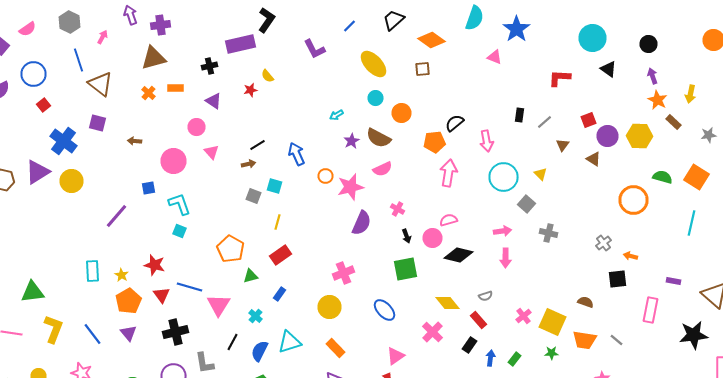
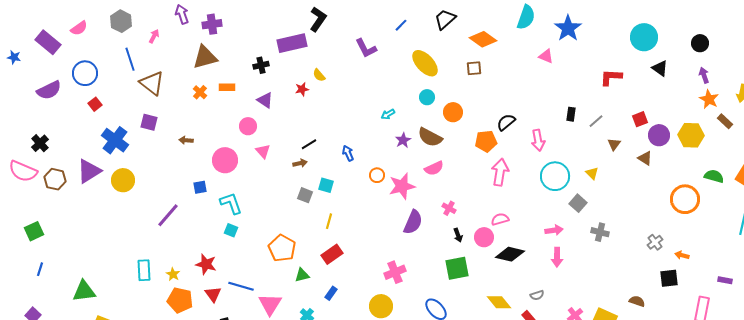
blue arrow: (296, 154) -> (348, 153), size x0.7
orange pentagon: (128, 301) -> (180, 300), turned -30

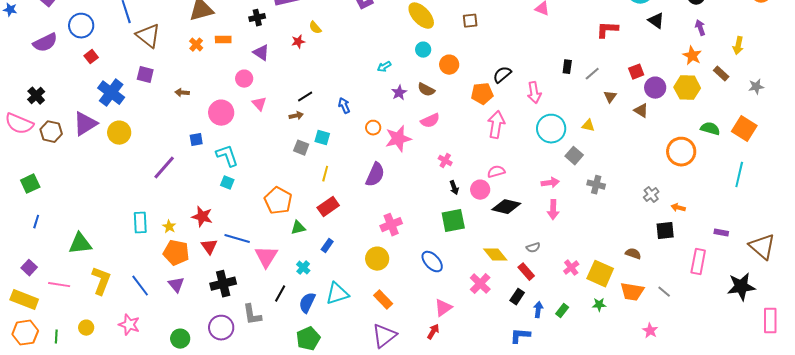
orange star: (709, 99) -> (692, 56), moved
brown semicircle: (430, 137) -> (426, 90), size x0.7
yellow triangle: (592, 173) -> (588, 126), turned -32
purple semicircle: (413, 222) -> (375, 175), moved

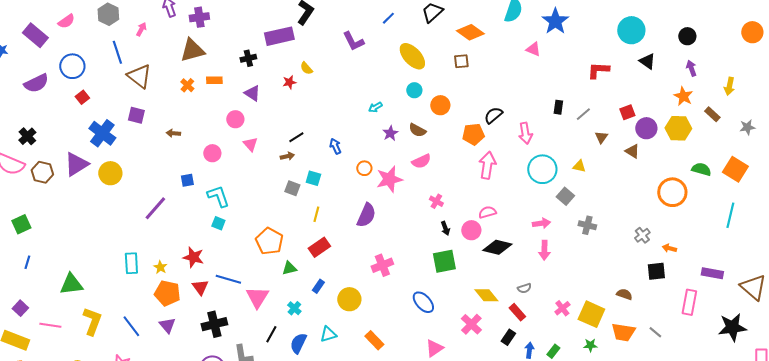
pink circle: (221, 113) -> (212, 153), size x0.7
purple rectangle: (721, 233) -> (712, 273), size x1.5
yellow circle: (377, 259) -> (349, 299), moved
cyan triangle: (337, 294) -> (328, 334), size x0.7

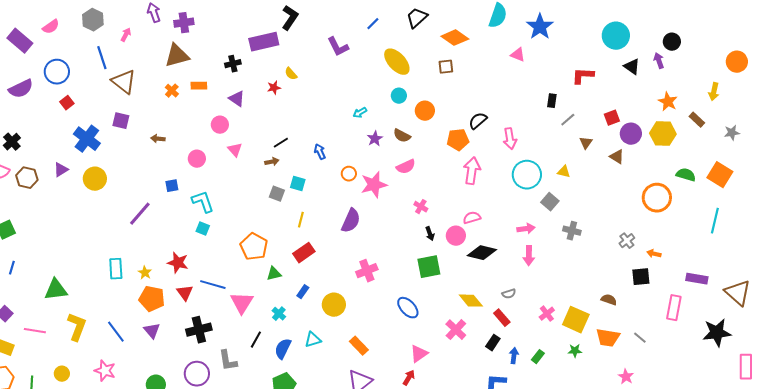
orange circle: (752, 32) -> (737, 62), moved
purple arrow: (691, 68) -> (659, 61), moved
black rectangle: (558, 107) -> (552, 101), moved
purple triangle: (76, 164) -> (61, 170), size x0.6

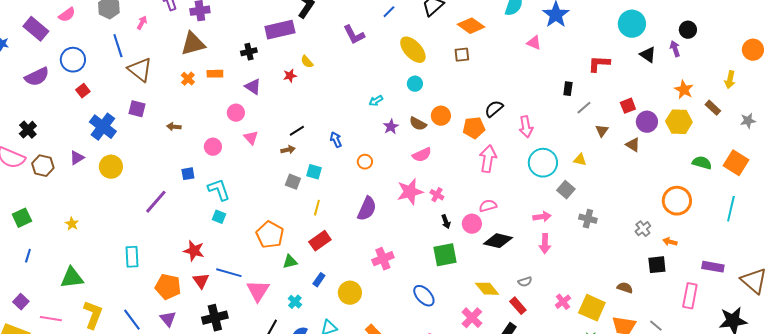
orange circle: (425, 111) -> (441, 116), moved
pink star: (374, 185) -> (410, 192), moved
orange circle: (657, 198) -> (677, 201), moved
yellow star: (145, 273) -> (72, 224), moved

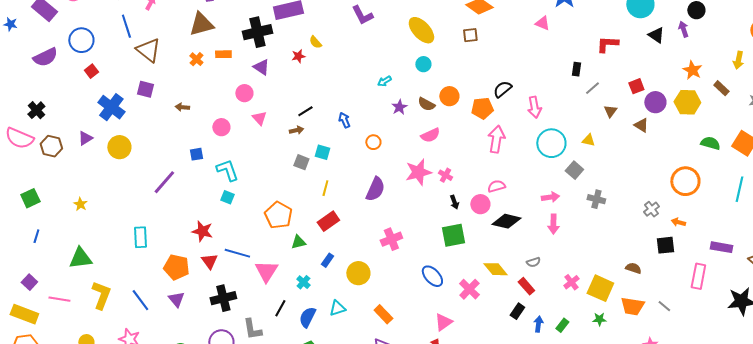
black cross: (249, 52) -> (257, 32), size x1.8
pink cross: (472, 318) -> (469, 289), moved

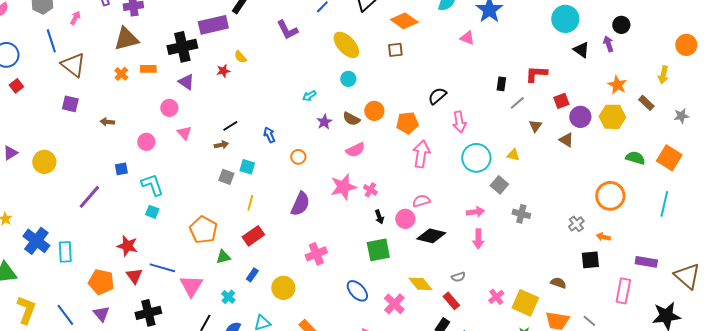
red L-shape: (607, 44) -> (536, 74), moved
black semicircle: (502, 89) -> (437, 96), moved
blue cross: (111, 107) -> (36, 241), moved

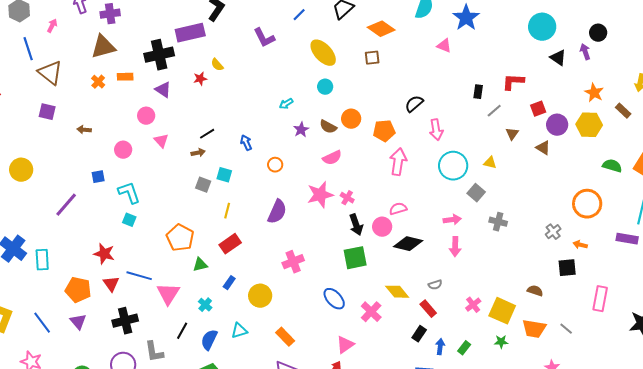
black arrow: (379, 217) -> (356, 225), size x1.5
purple rectangle: (646, 262) -> (627, 239), moved

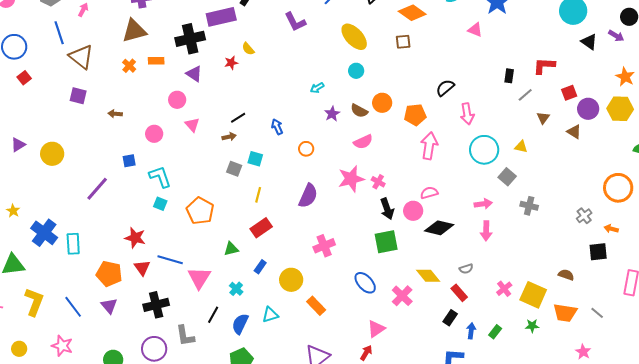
purple arrow: (585, 52) -> (616, 36), turned 140
orange pentagon: (180, 238) -> (200, 211), moved
orange rectangle: (285, 337) -> (316, 306), moved

